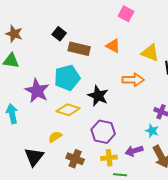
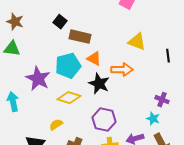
orange triangle: (113, 46) -> (94, 59), moved
yellow triangle: (150, 53) -> (137, 42), moved
orange arrow: (133, 80) -> (122, 70), moved

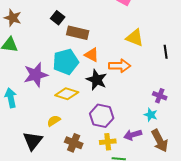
purple star: (38, 79) -> (36, 75), turned 30

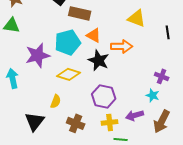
yellow semicircle: (54, 121) -> (56, 101), turned 144
brown arrow: (160, 141) -> (162, 121), turned 55

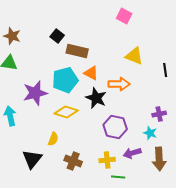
purple cross: (162, 76) -> (159, 114), turned -32
purple hexagon: (104, 96) -> (115, 127), moved
brown arrow: (162, 121) -> (159, 159), turned -30

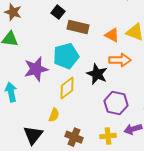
orange triangle: (91, 73) -> (112, 35), moved
yellow diamond: (66, 112) -> (67, 88), turned -55

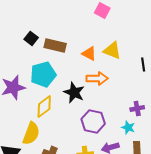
black square: (58, 12) -> (31, 38), moved
yellow semicircle: (54, 115) -> (31, 133), size x1.6

